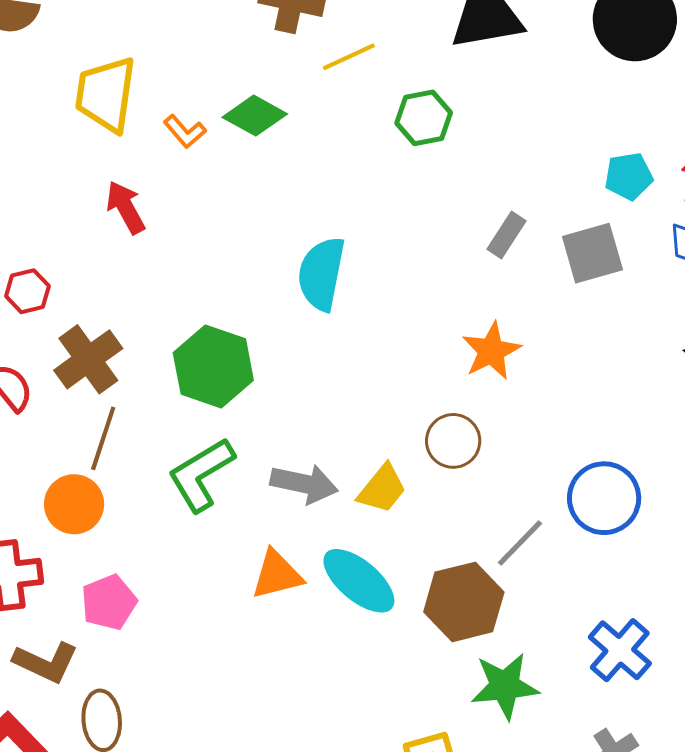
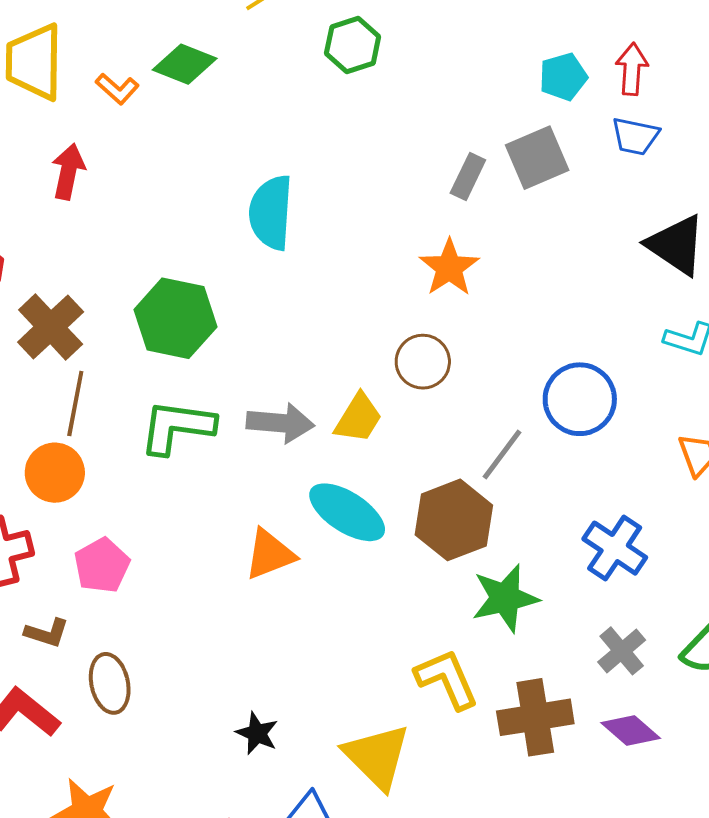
red arrow: (126, 207) -> (68, 172), turned 48
gray rectangle: (507, 235) -> (468, 176), moved
green L-shape: (201, 474) -> (177, 427), turned 46
orange triangle: (277, 575) -> (270, 554), moved
brown L-shape: (46, 662) -> (47, 633), size x0.7

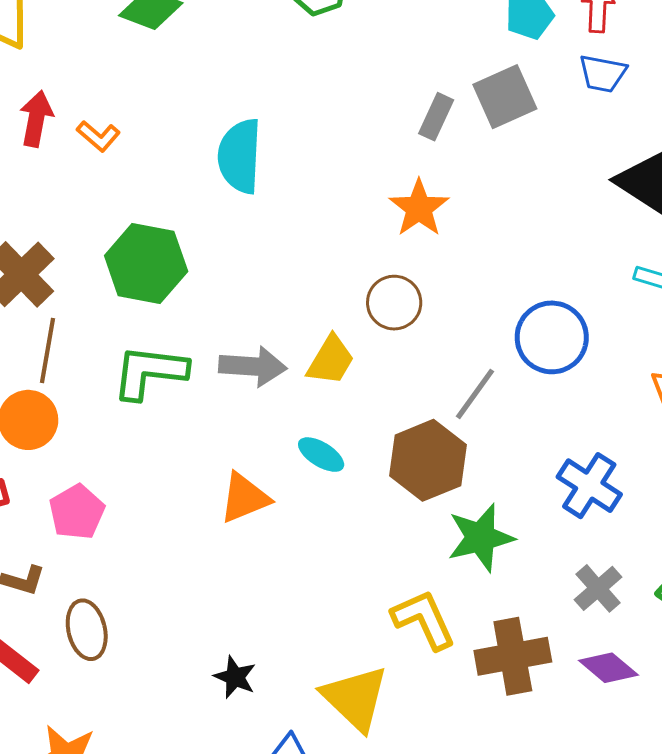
orange L-shape: (117, 89) -> (98, 136), moved
cyan ellipse: (347, 512) -> (321, 455), size x0.6

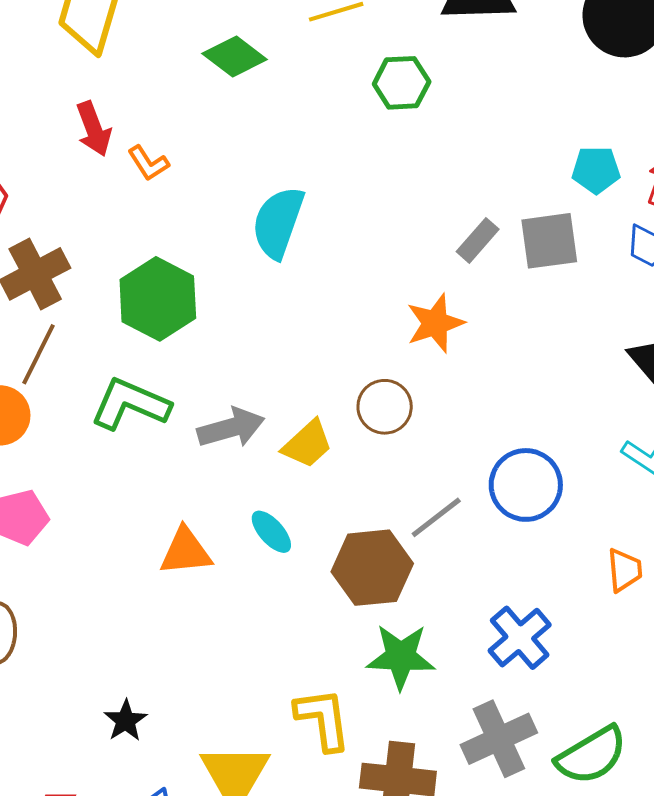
red arrow: (36, 119) -> (94, 129), turned 132
gray arrow: (253, 366) -> (231, 428), turned -36
gray cross: (598, 588) -> (499, 739), size x1.5

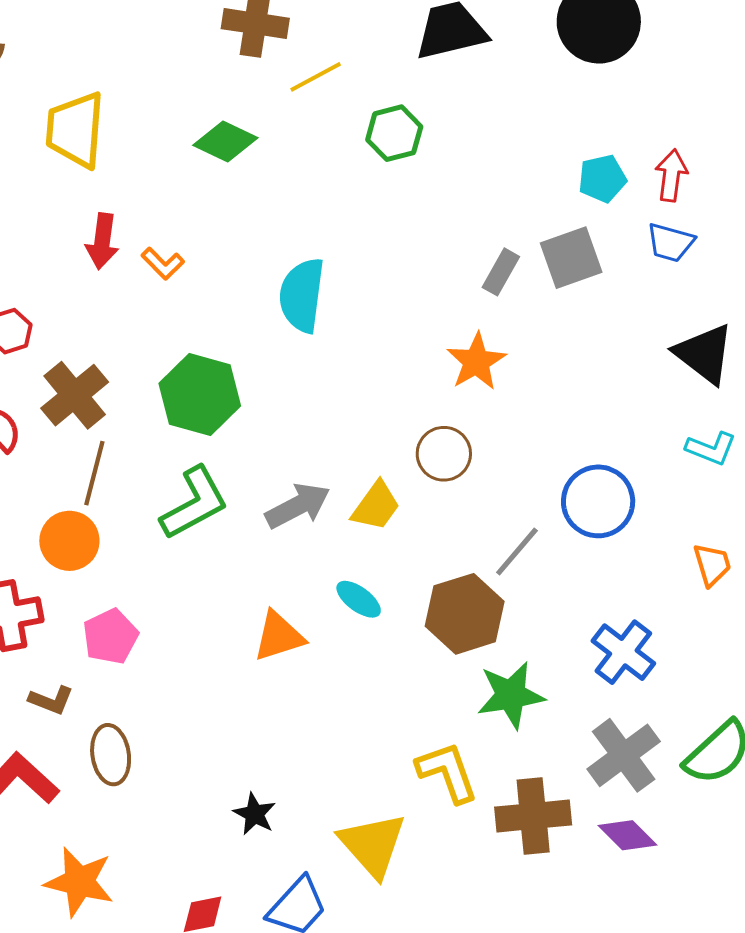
red arrow: (94, 129) -> (102, 241), turned 40
green L-shape: (130, 404) -> (194, 503), turned 140

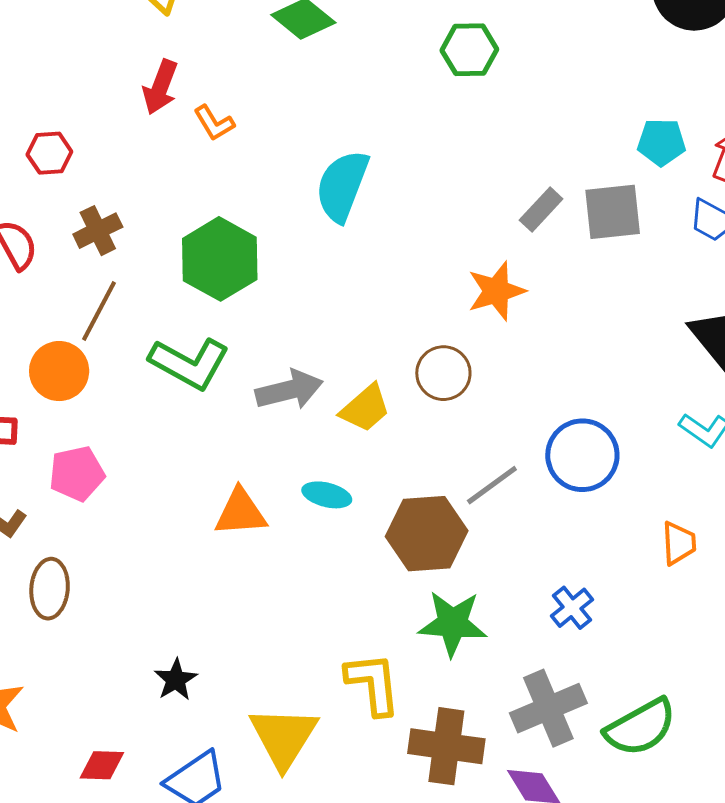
brown cross: (75, 395) -> (98, 231), size x0.7
green L-shape: (194, 503) -> (189, 363), turned 44
cyan ellipse: (359, 599) -> (327, 495), turned -36
blue cross: (623, 652) -> (572, 608), size x0.7

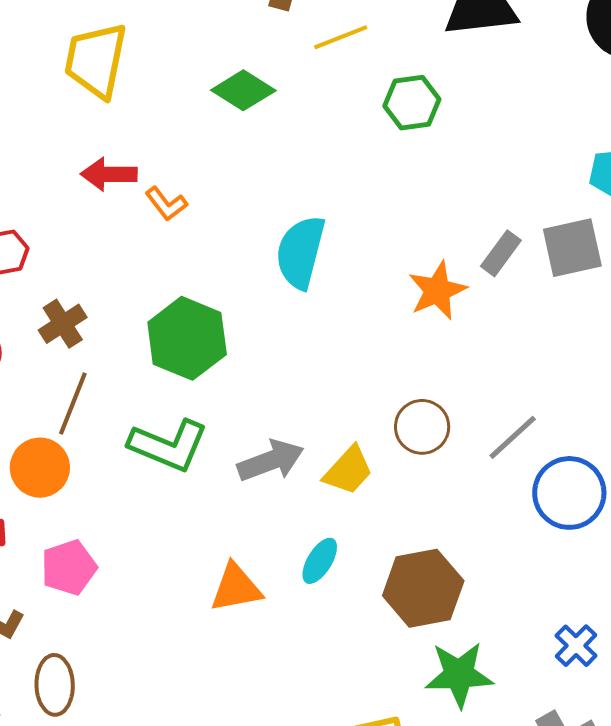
red arrow: (160, 87) -> (109, 174), turned 76
orange star: (496, 291) -> (437, 291), moved
gray line: (492, 485) -> (513, 437), moved
cyan ellipse: (327, 495) -> (320, 561), turned -66

